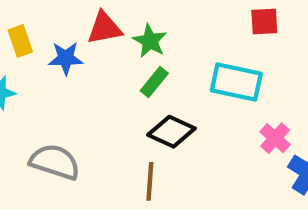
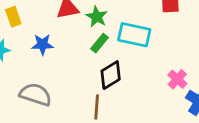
blue star: (66, 58) -> (43, 44), moved
cyan rectangle: (236, 82) -> (134, 35), moved
black diamond: (171, 132) -> (111, 75), turned -56

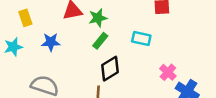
green star: (97, 17) -> (98, 18), turned 30
cyan rectangle: (134, 35) -> (141, 38), moved, size x0.7

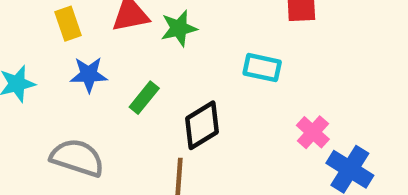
yellow rectangle: (25, 18) -> (68, 24), moved
green rectangle: (100, 41) -> (144, 98), moved

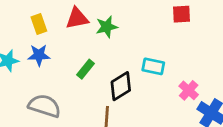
cyan rectangle: (262, 68) -> (153, 66), moved
blue star: (89, 75) -> (39, 55), moved

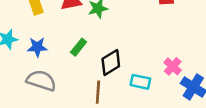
blue star: (39, 55) -> (37, 47), moved
cyan rectangle: (153, 66) -> (140, 82), moved

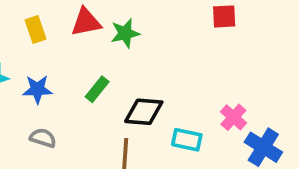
black diamond: (111, 63) -> (144, 112), turned 36
gray semicircle: (41, 81) -> (43, 138), size x0.6

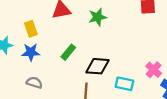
yellow rectangle: (36, 30) -> (31, 29), moved
green star: (125, 33) -> (98, 17), moved

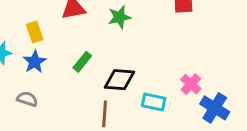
blue star: (31, 52) -> (35, 62), turned -30
gray semicircle: (34, 83) -> (27, 99), moved

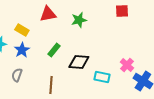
yellow rectangle: (35, 32) -> (22, 30), turned -40
gray semicircle: (27, 99) -> (17, 75), turned -88
brown line: (105, 114) -> (51, 85), moved

